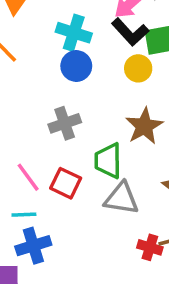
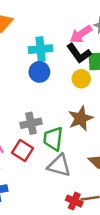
cyan cross: (74, 33) -> (41, 49), turned -30
gray cross: (65, 123) -> (31, 123), moved

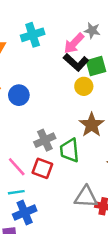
cyan cross: (41, 49) -> (33, 35), moved
blue circle: (39, 72) -> (19, 95), moved
gray triangle: (59, 165) -> (86, 197), moved

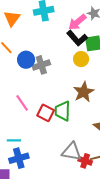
gray cross: (45, 140) -> (41, 65), moved
pink line: (17, 167) -> (22, 103), moved
red square: (42, 168) -> (46, 113), moved

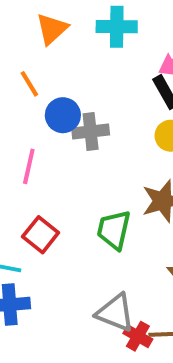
pink line: (22, 103) -> (29, 166), moved, turned 36
red square: (46, 113) -> (41, 235), moved

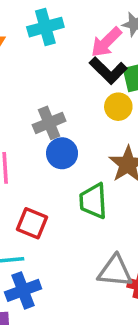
blue circle: (63, 115) -> (62, 153), moved

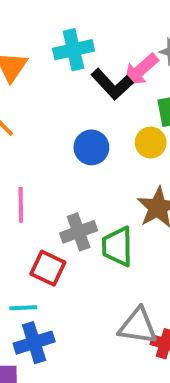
black L-shape: (108, 71) -> (112, 84), moved
gray cross: (49, 123) -> (79, 232), moved
blue circle: (62, 153) -> (91, 147), moved

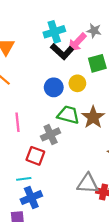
cyan cross: (73, 50) -> (54, 32), moved
yellow circle: (151, 143) -> (77, 83), moved
green trapezoid: (117, 246) -> (68, 115), moved, turned 110

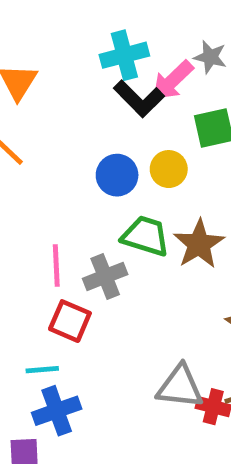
pink line: (17, 122) -> (56, 266), moved

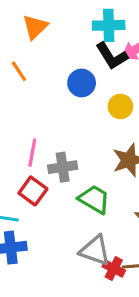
blue circle: (117, 175) -> (82, 83), moved
green trapezoid: (146, 236) -> (94, 199), moved

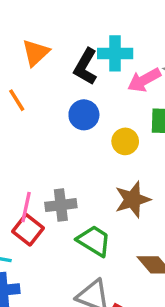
black L-shape: (112, 56) -> (86, 67), moved, turned 60
pink line: (32, 153) -> (26, 207), moved

